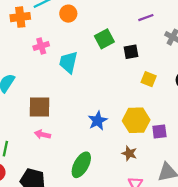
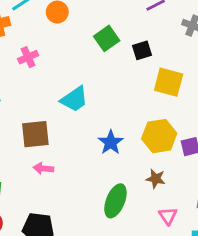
cyan trapezoid: (68, 62) -> (74, 99), moved, turned -130
yellow square: (149, 79) -> (169, 82), size x1.5
green ellipse: (81, 165) -> (115, 201), moved

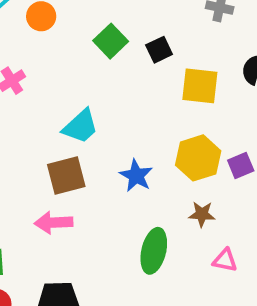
brown square: (35, 134) -> (66, 176), moved
pink arrow: (43, 168) -> (54, 223), size x1.4
pink triangle: (168, 216) -> (225, 260), turned -36

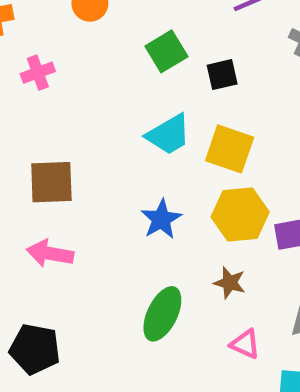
yellow square: (200, 86) -> (230, 149), moved
cyan trapezoid: (80, 126) -> (169, 135), moved
brown square: (66, 176) -> (51, 182), moved

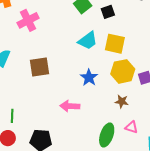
pink cross: (38, 73) -> (28, 20), size x1.5
pink arrow: (50, 253) -> (70, 106), moved
green ellipse: (162, 314) -> (107, 135), moved

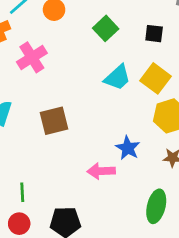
black square: (108, 12) -> (154, 34), moved, turned 32
yellow square: (115, 44) -> (156, 78), turned 30
blue star: (89, 78) -> (128, 148), moved

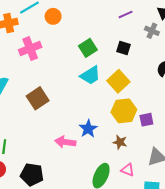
green square: (106, 28) -> (88, 48), moved
brown square: (54, 121) -> (38, 98), turned -30

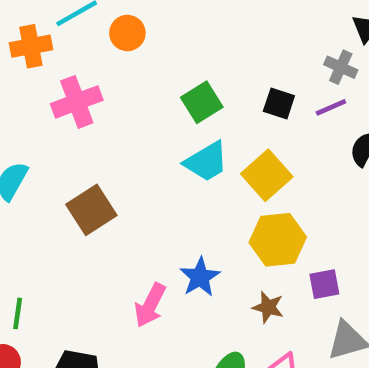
purple line: (126, 14) -> (331, 107), moved
purple square: (146, 120) -> (324, 284), moved
pink arrow: (65, 142) -> (150, 305), turned -72

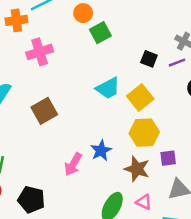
orange circle: (127, 33) -> (83, 13), moved
green square: (202, 102) -> (100, 33), moved
brown star: (268, 307) -> (137, 169), size x1.5

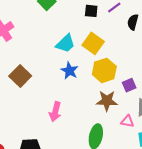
blue star: (101, 151) -> (70, 71), moved
pink triangle: (144, 202) -> (127, 121), moved

